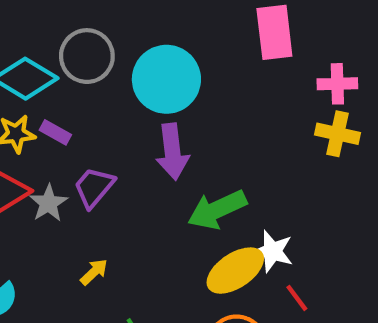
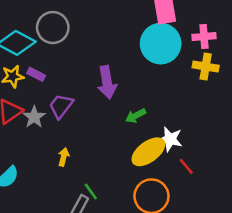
cyan circle: (166, 79) -> (161, 44), moved
green arrow: (217, 210) -> (136, 116), size x0.6
yellow arrow: (94, 272) -> (64, 157), turned -30

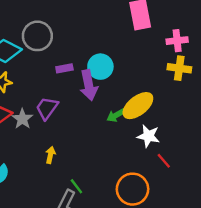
cyan circle: (161, 44) -> (100, 67), moved, size x0.7
purple rectangle: (36, 74) -> (64, 68), moved, turned -35
yellow ellipse: (148, 152) -> (138, 106), moved

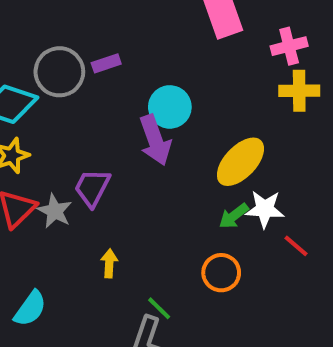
purple rectangle: (64, 68) -> (106, 63), moved
green arrow: (116, 115) -> (234, 216), moved
orange circle: (133, 189) -> (221, 273), moved, size x0.7

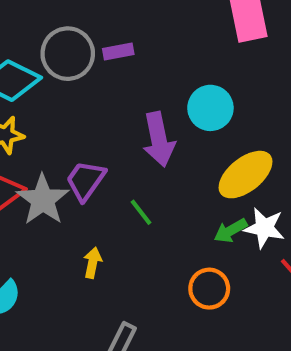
cyan circle: (170, 107) -> (210, 108), moved
gray star: (55, 211) -> (43, 200), size x1.4
green line: (159, 308) -> (141, 212), moved

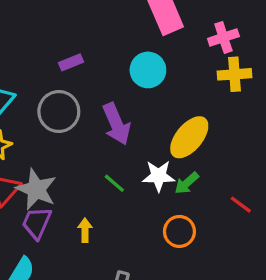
gray circle: (68, 54) -> (59, 112), moved
cyan circle: (210, 108) -> (148, 70), moved
purple trapezoid: (86, 180) -> (37, 223), moved
white star: (264, 228) -> (159, 176), moved

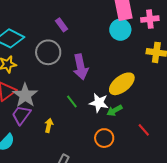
pink cross: (223, 37) -> (150, 19), moved
purple rectangle: (71, 62) -> (62, 25), turned 64
cyan circle: (148, 70) -> (120, 30), moved

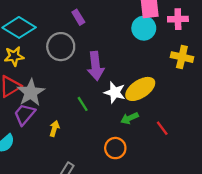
white star: (99, 103) -> (115, 92), moved
red line: (144, 130) -> (162, 128), moved

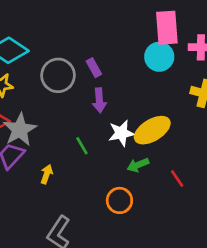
purple rectangle: (78, 17) -> (94, 68), moved
purple arrow: (96, 66) -> (99, 100), size x0.7
white star: (115, 92) -> (121, 133), turned -30

